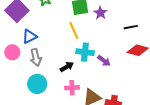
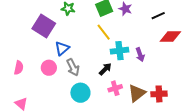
purple arrow: (104, 61) -> (140, 55), turned 48

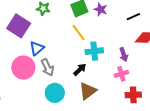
purple arrow: (140, 55) -> (124, 55), moved
pink circle: (49, 68) -> (23, 68), size x1.5
pink cross: (115, 88) -> (121, 74), moved
brown triangle: (137, 93) -> (88, 91), moved

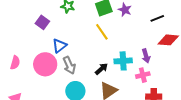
purple square: (19, 26) -> (42, 22), size x0.6
cyan cross: (94, 51) -> (123, 61), moved

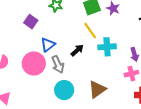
cyan cross: (123, 61) -> (107, 47), moved
black arrow: (101, 69) -> (77, 50), moved

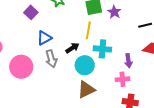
yellow line: (90, 31) -> (88, 30), turned 36
pink circle: (34, 64) -> (21, 67), moved
cyan circle: (64, 90) -> (85, 65), moved

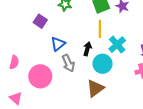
black arrow: (72, 48) -> (87, 49), turned -32
cyan cross: (102, 49) -> (117, 45), turned -36
brown triangle: (86, 90) -> (95, 88), moved

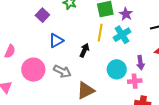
cyan cross: (117, 45) -> (122, 35), moved
gray arrow: (68, 63) -> (62, 71), moved, turned -48
cyan circle: (103, 64) -> (117, 69), moved

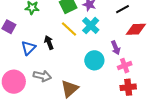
yellow line: (100, 33) -> (69, 29), turned -42
black arrow: (84, 50) -> (49, 42), moved, turned -32
pink cross: (135, 81) -> (125, 66), moved

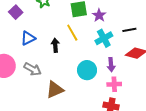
cyan cross: (91, 25) -> (104, 38), moved
black arrow: (49, 42) -> (55, 45), moved

